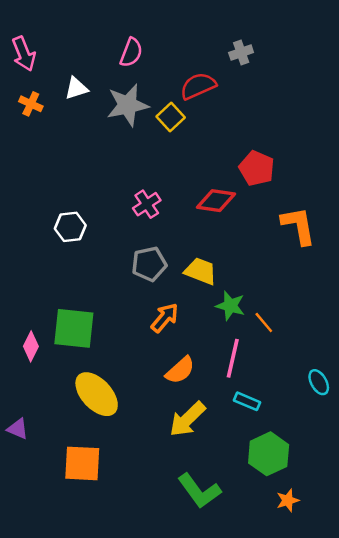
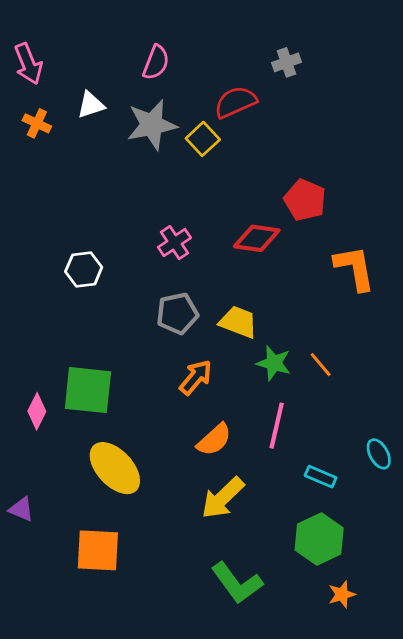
orange line: (264, 322) -> (321, 365), moved
cyan rectangle: (247, 401) -> (321, 477), moved

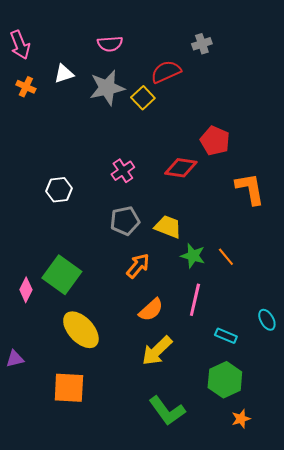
pink semicircle: (156, 62) -> (110, 44), turned 65
green square: (88, 390) -> (62, 275), turned 30
purple triangle: (21, 509) -> (15, 359), turned -36

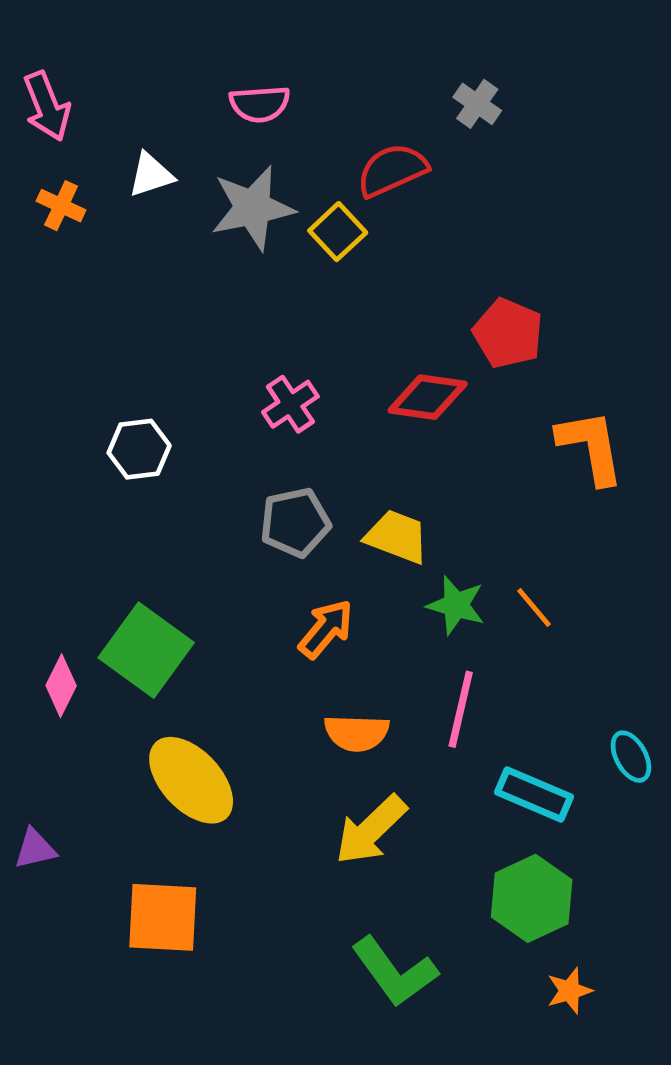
gray cross: (202, 44) -> (477, 104), turned -36
orange semicircle: (151, 310) -> (357, 733), turned 44
cyan rectangle: (226, 336) -> (534, 794), size x1.4

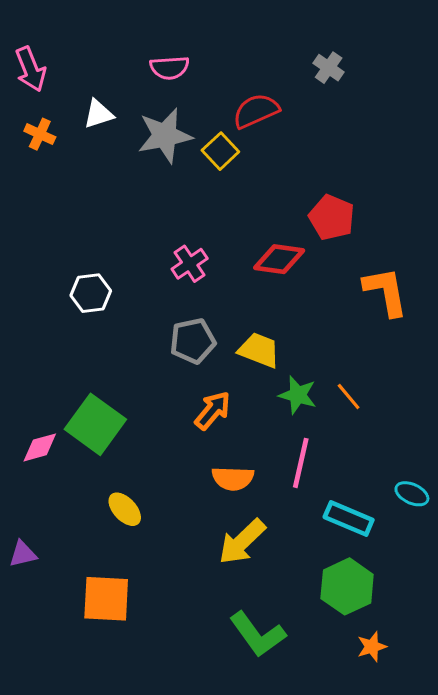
gray cross: (477, 104) -> (329, 68), moved
pink diamond: (61, 686) -> (40, 447), turned 48
cyan ellipse: (631, 757) -> (412, 494), turned -36
yellow ellipse: (191, 780) -> (125, 509), size x0.6

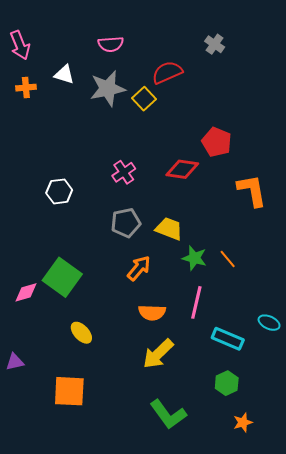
white triangle: (98, 114) -> (64, 74), turned 35
orange cross: (40, 134) -> (26, 88), turned -30
green hexagon: (347, 586) -> (227, 383), size x0.7

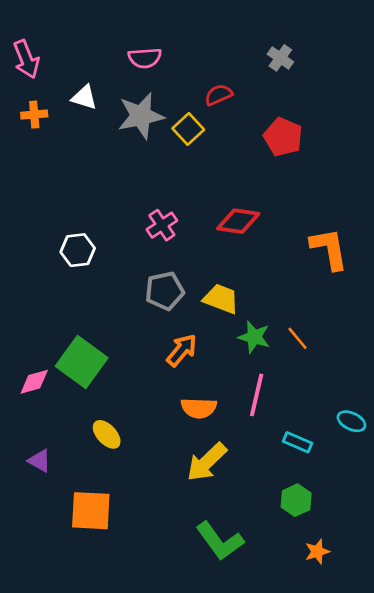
red semicircle: (167, 72) -> (219, 95), size x0.7
red pentagon: (217, 142) -> (283, 137), moved
cyan rectangle: (228, 339) -> (297, 442), size x0.7
purple triangle: (15, 362) -> (39, 461), moved, turned 42

